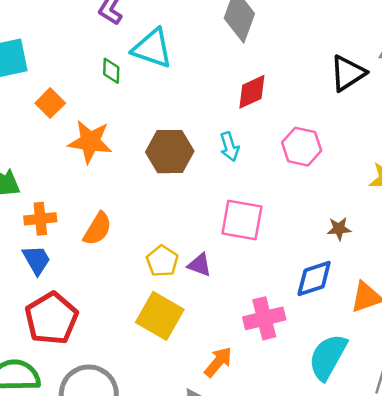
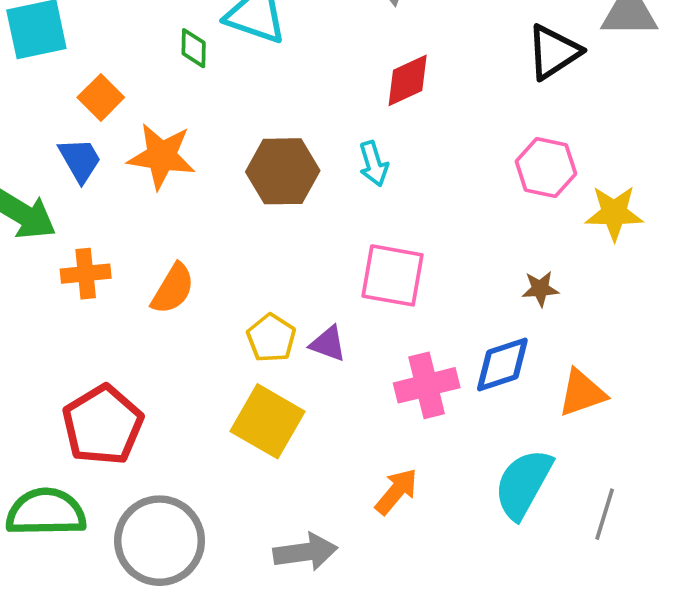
pink hexagon: (302, 147) -> (546, 168), moved
blue trapezoid: (37, 260) -> (80, 160), moved
pink cross: (264, 318) -> (427, 385), moved
orange arrow: (218, 362) -> (396, 491), moved

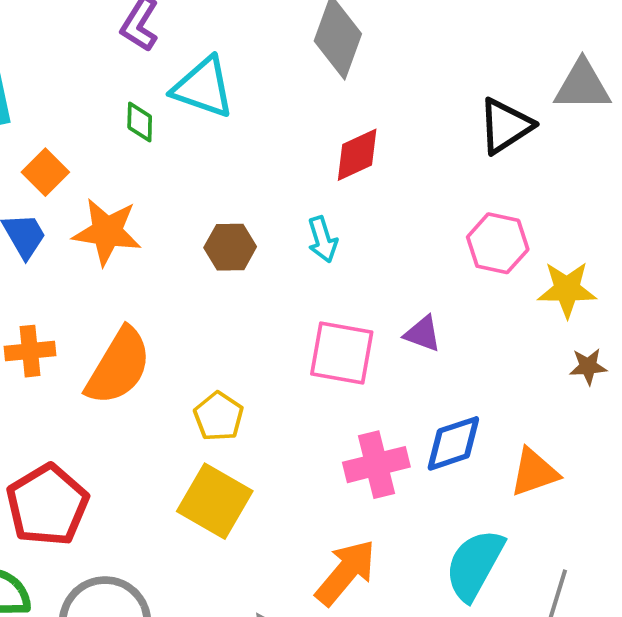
brown hexagon: (283, 171) -> (230, 247), size x0.7
orange semicircle: (173, 289) -> (119, 366), size x1.5
brown star: (540, 289) -> (588, 366), moved
purple triangle: (328, 344) -> (423, 334), moved
orange arrow: (396, 491) -> (346, 572), size x1.4

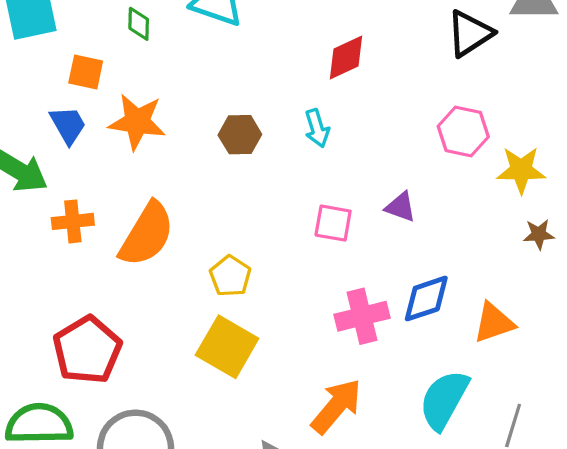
green diamond: (140, 122) -> (139, 24), moved
orange square: (45, 172) -> (86, 72), turned -33
pink square: (342, 353) -> (333, 223), size x0.7

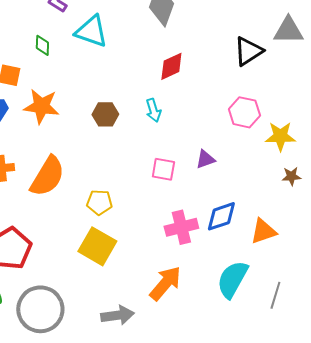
purple triangle: (401, 207) -> (205, 159), turned -40
yellow pentagon: (230, 276) -> (99, 202), turned -30

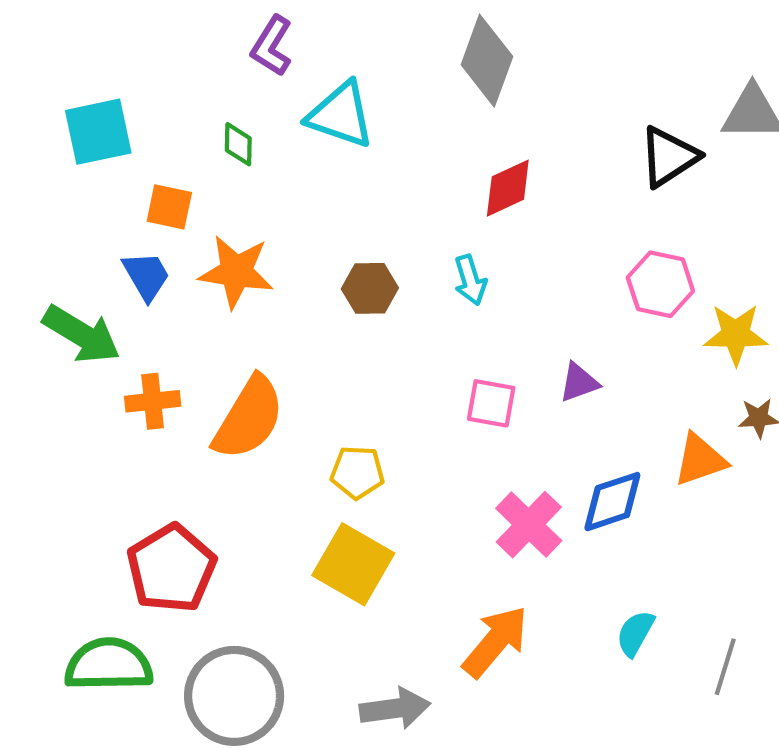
pink cross: (181, 227) -> (529, 525), turned -32
orange triangle: (263, 231) -> (700, 460), moved
cyan semicircle: (232, 279) -> (635, 633), size x0.6

